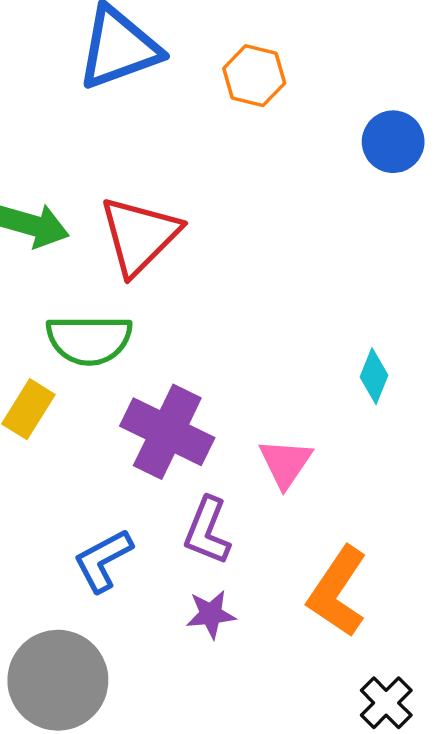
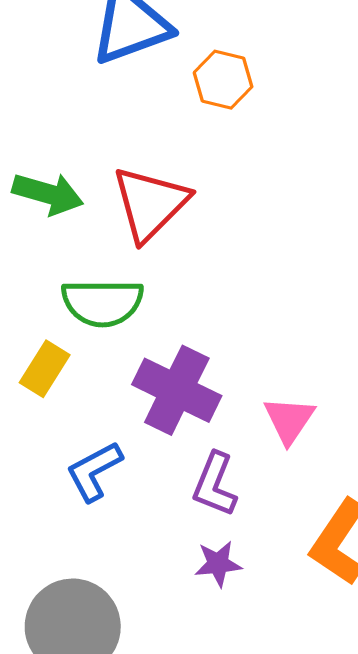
orange hexagon: (254, 76) -> (223, 80), moved
blue L-shape: (103, 560) -> (94, 471), moved

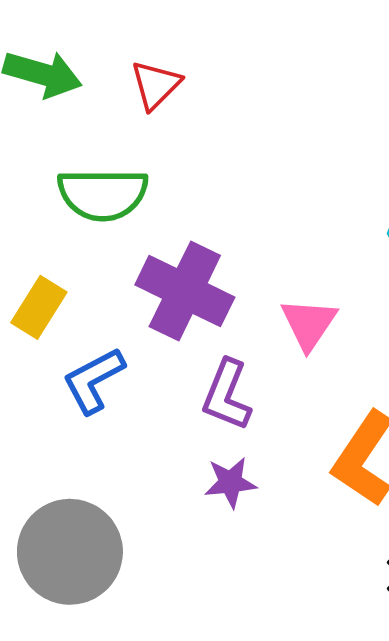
red triangle: (150, 204) -> (156, 85), size x0.6
yellow rectangle: (45, 369) -> (39, 307), moved

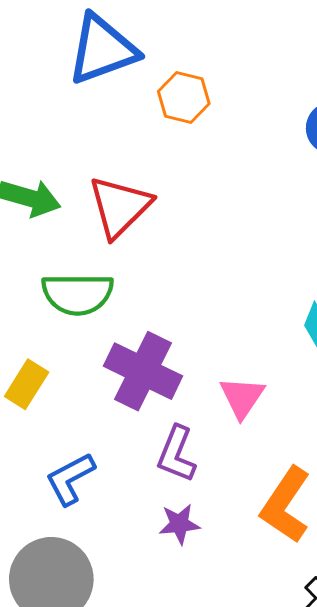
red triangle: (156, 85) -> (120, 207), size x1.6
blue L-shape: (94, 380) -> (70, 479), moved

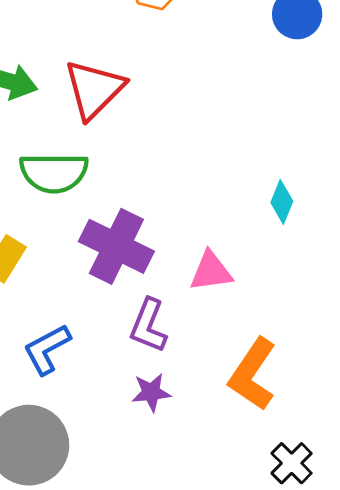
pink triangle: (242, 397) -> (211, 271), turned 48

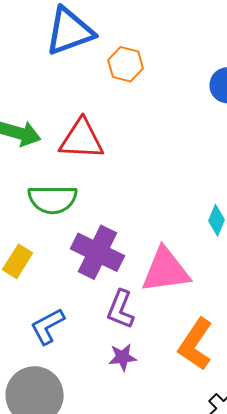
red triangle: (94, 89) -> (82, 139), turned 48
pink triangle: (211, 271) -> (166, 270), size x1.6

